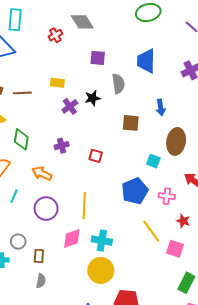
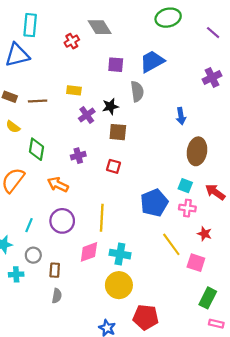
blue trapezoid: (146, 61) -> (152, 61), moved, turned 60
brown square: (131, 123) -> (118, 132), moved
cyan square: (153, 161) -> (185, 186), moved
cyan line: (14, 196) -> (29, 225), moved

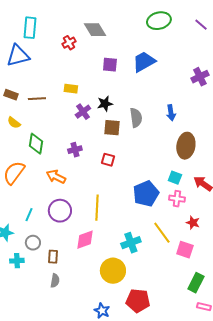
purple line: (213, 33) -> (201, 25), moved
gray semicircle: (137, 91) -> (136, 118), moved
cyan cross: (120, 254) -> (131, 243), moved, turned -30

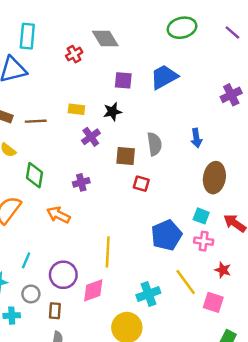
black star: (105, 104) -> (112, 112), moved
red square: (108, 160) -> (141, 184), moved
purple circle: (60, 211) -> (63, 275), moved

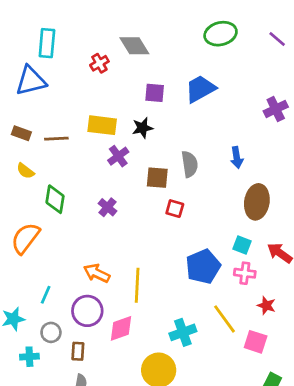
yellow rectangle: (76, 109) -> (102, 125), size x1.5
purple cross: (81, 182) -> (107, 207), turned -35
orange arrow: (58, 215) -> (97, 273), moved

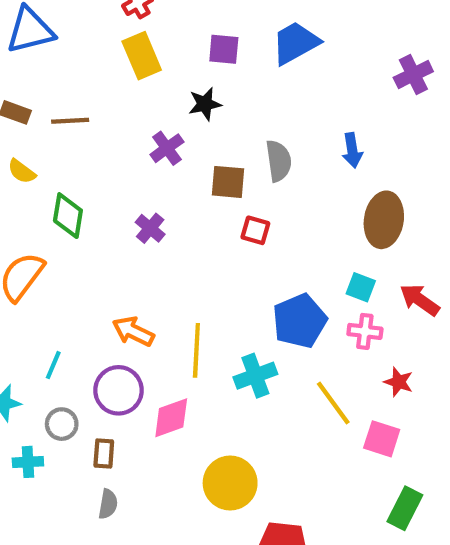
yellow rectangle: (102, 125) -> (142, 56), moved, turned 60
cyan cross: (183, 332) -> (255, 376), moved

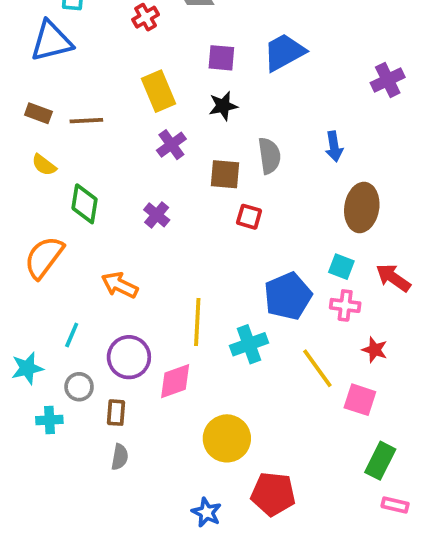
yellow rectangle: (142, 56) -> (159, 91), moved
black star: (205, 104) -> (223, 106), moved
orange arrow: (133, 331) -> (120, 285), moved

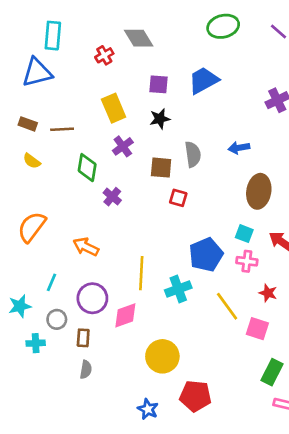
blue arrow: (334, 147) -> (239, 148), turned 90
green diamond: (85, 204) -> (87, 168), moved

